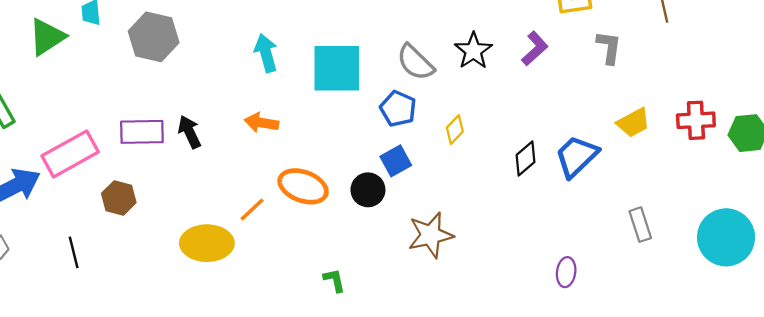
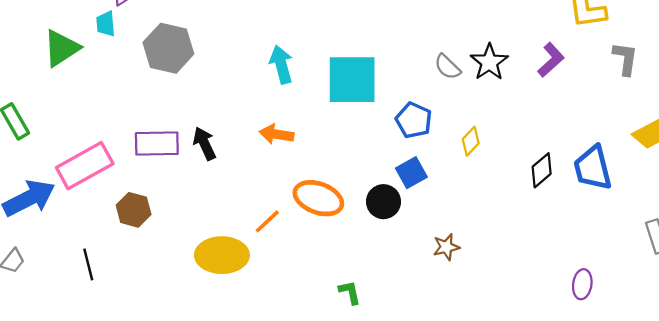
gray semicircle: (415, 62) -> (447, 67), moved, size x0.7
blue trapezoid: (577, 156) -> (593, 168), turned -60
brown star: (431, 235) -> (446, 247), size x0.6

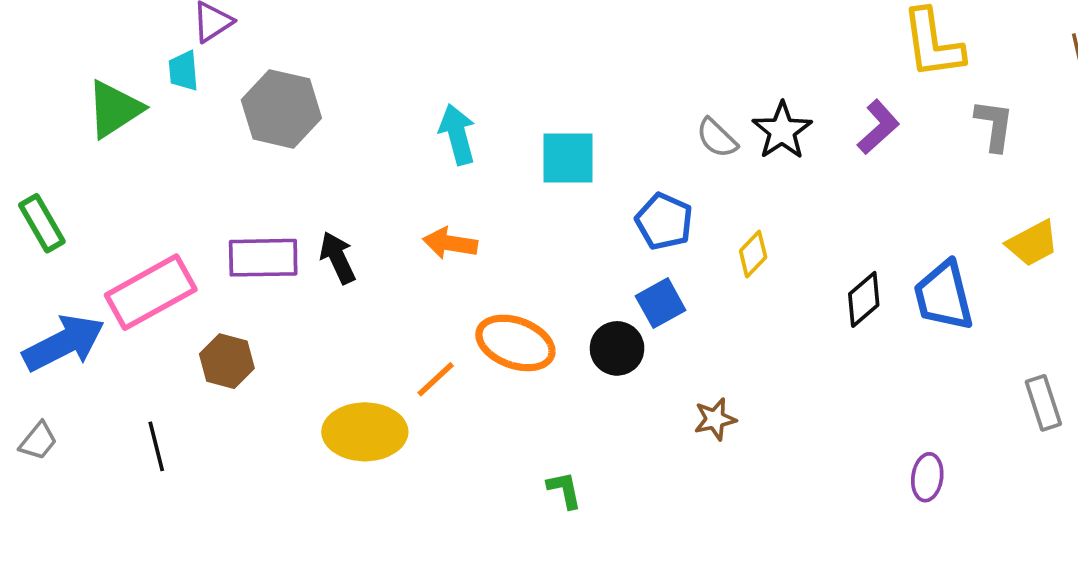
cyan square: (352, 80) -> (568, 158), size x0.7

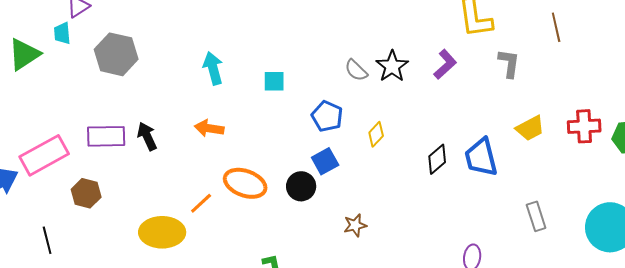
cyan square: (568, 158) -> (274, 81), size x0.7

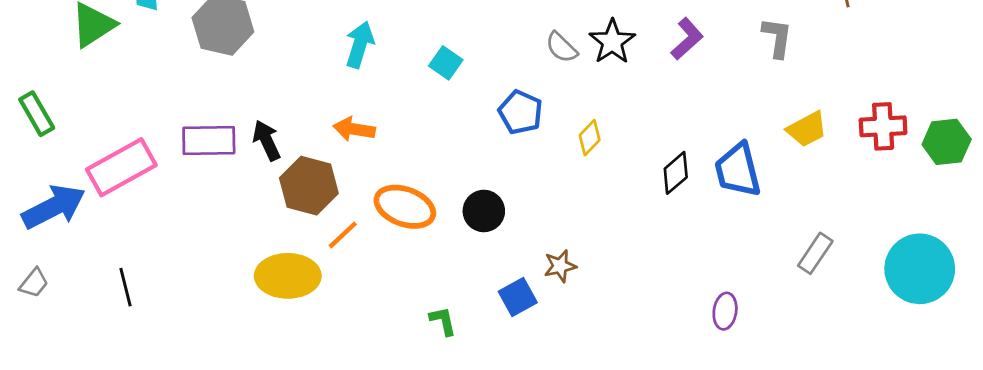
cyan arrow: (213, 68) -> (360, 45), turned 32
cyan square: (274, 81) -> (446, 63), turned 35
blue square: (325, 161) -> (518, 297), moved
brown hexagon: (86, 193) -> (309, 186), moved, size x1.4
gray rectangle: (536, 216) -> (815, 253), turned 52

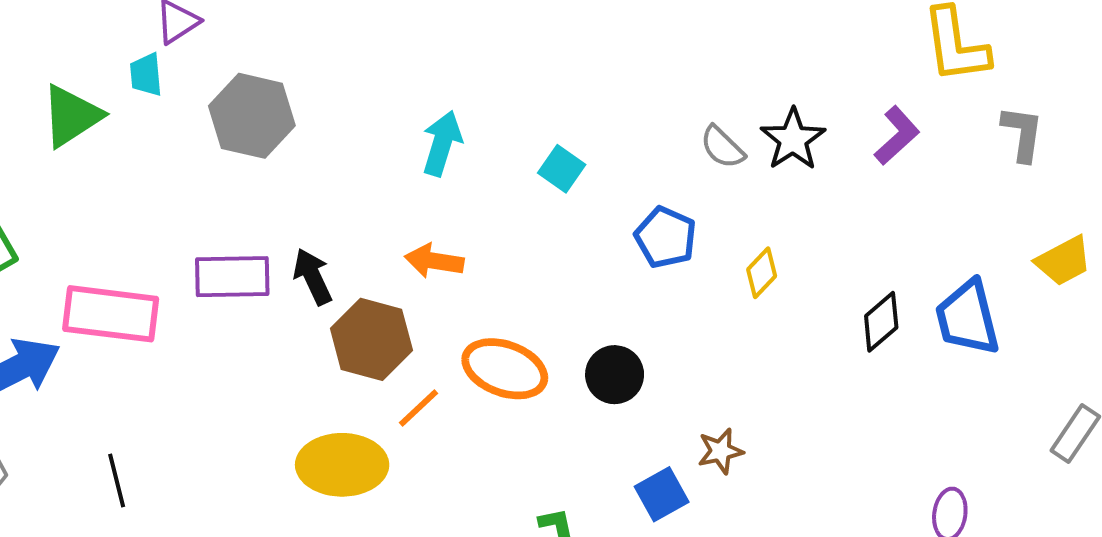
pink rectangle: (121, 167) -> (111, 314), turned 36

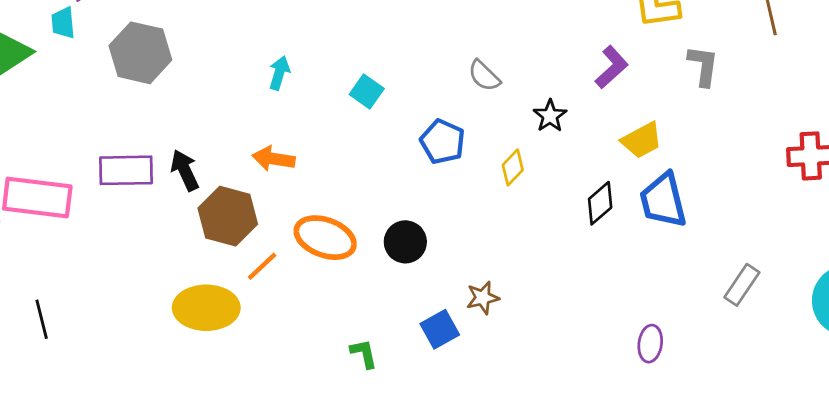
black star: (793, 139) -> (550, 116), moved, size x0.7
cyan arrow: (442, 143) -> (279, 73), size x0.7
yellow trapezoid: (1064, 261) -> (642, 140), moved

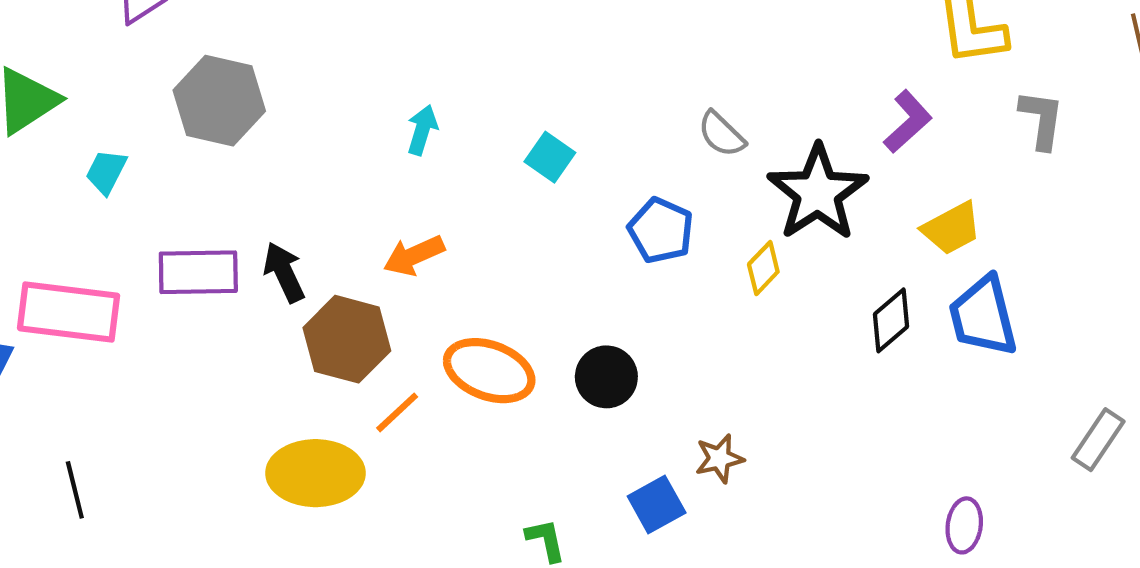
cyan trapezoid: (63, 23) -> (106, 172), moved, turned 32
black star: (550, 116) -> (818, 193), size x2.0
orange arrow: (274, 159) -> (414, 255), turned -33

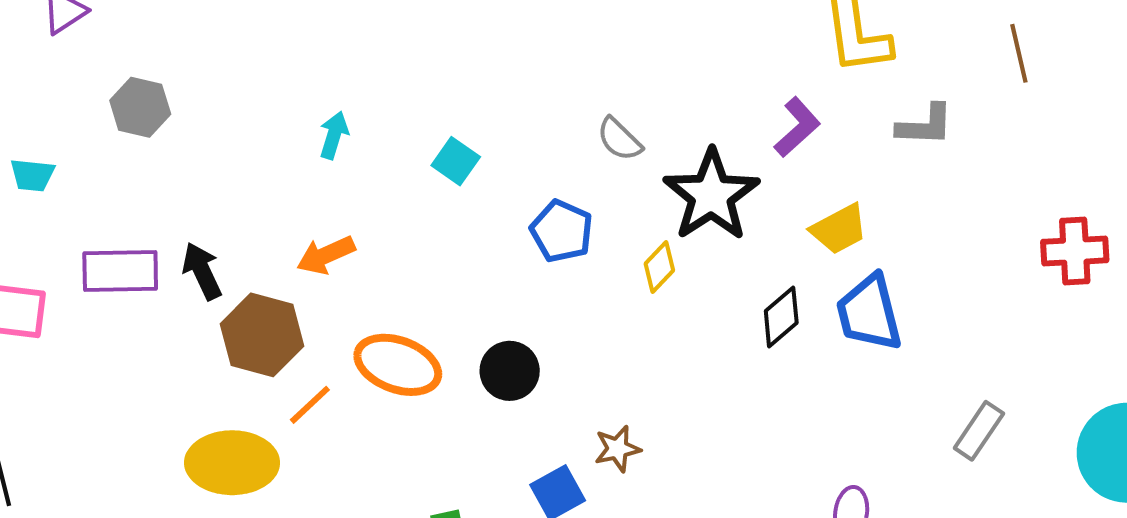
gray hexagon: (219, 101) -> (140, 107), size x0.7
gray L-shape: (1042, 119) -> (925, 125), turned 84
cyan trapezoid: (106, 172) -> (32, 175), turned -111

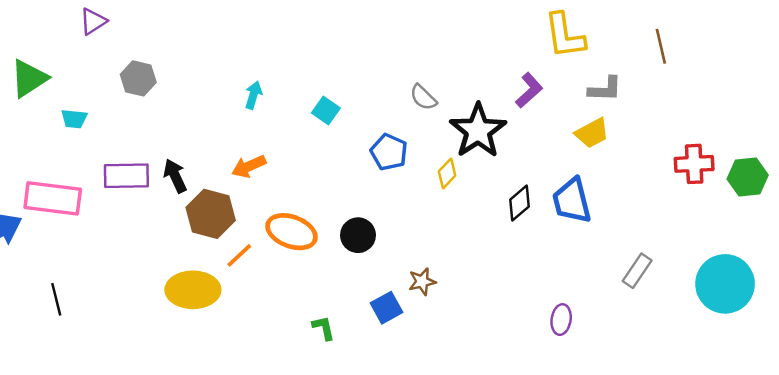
yellow trapezoid: (839, 229) -> (592, 133), moved

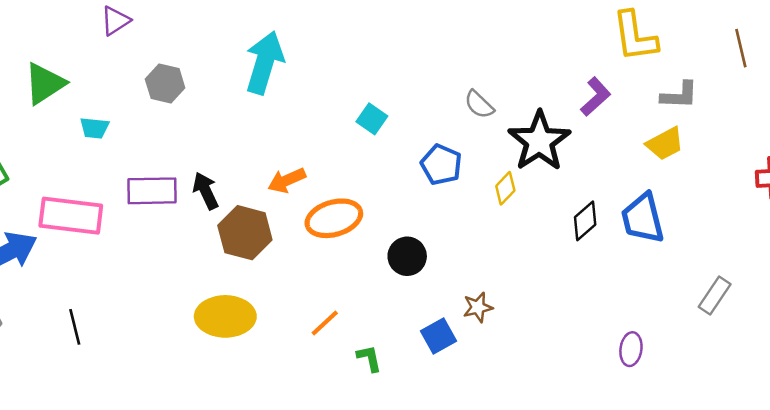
cyan arrow: (253, 95) -> (265, 63), moved, size x2.0
orange ellipse: (291, 232) -> (334, 218), moved, turned -36
orange line: (239, 255) -> (325, 323), moved

